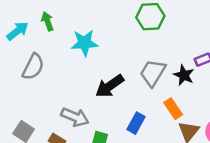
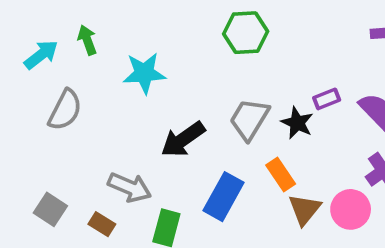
blue rectangle: (136, 123) -> (223, 197), size x1.4

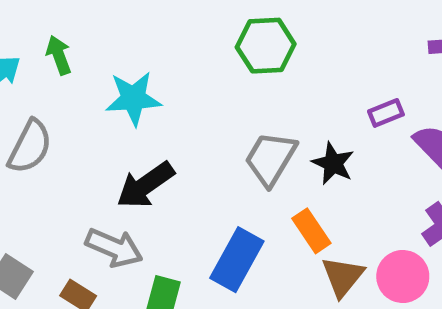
purple rectangle: (327, 99) -> (386, 113), moved
black arrow: (183, 139) -> (145, 185), moved

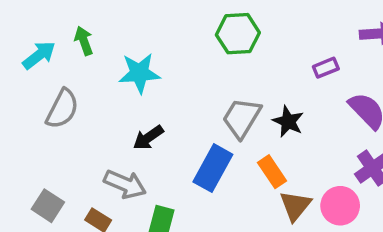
purple rectangle: (386, 113) -> (326, 68), moved
black arrow: (145, 185) -> (148, 138), size x0.7
blue rectangle: (237, 260) -> (213, 168), moved

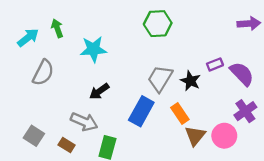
purple rectangle: (326, 68) -> (215, 64), moved

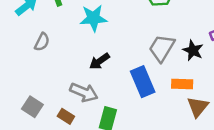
gray semicircle: (43, 73) -> (42, 42), size x0.7
blue rectangle: (141, 111) -> (143, 82), turned -52
orange rectangle: (180, 114) -> (182, 84), turned -54

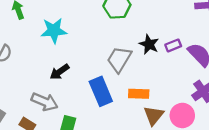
black star: (193, 50) -> (149, 44), moved

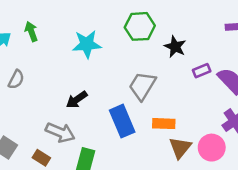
cyan star: (54, 31) -> (87, 44), moved
black star: (149, 44) -> (175, 47), moved

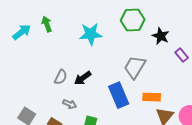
purple rectangle: (202, 71) -> (182, 55), turned 72
gray semicircle: (16, 79) -> (61, 77), moved
gray arrow: (60, 132) -> (70, 104), size x0.6

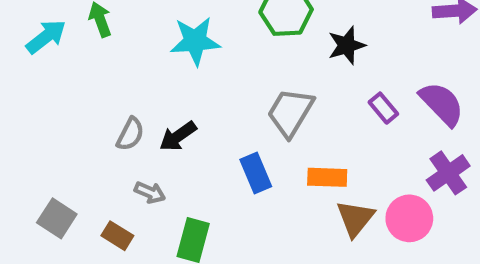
black star: (161, 36) -> (347, 45), turned 30
purple rectangle: (182, 55) -> (383, 108), moved
blue rectangle: (119, 95) -> (256, 173), size x0.7

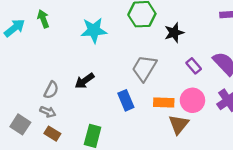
gray semicircle: (130, 134) -> (51, 90), moved
gray arrow: (150, 192) -> (48, 112), moved
pink circle: (409, 218) -> (192, 100), moved

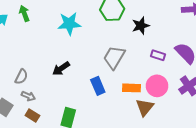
purple rectangle: (194, 66) -> (158, 55), turned -32
gray semicircle: (51, 90) -> (21, 77), moved

